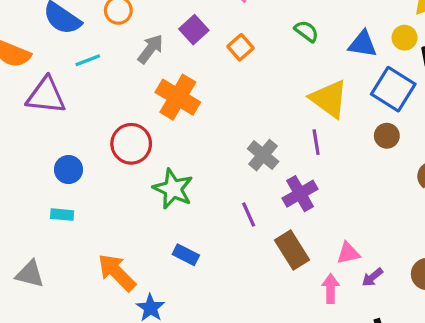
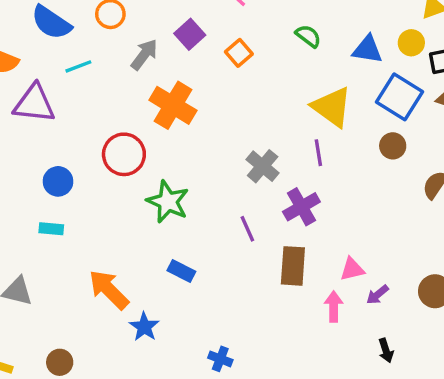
brown rectangle: (292, 250) -> (293, 266), turned 36

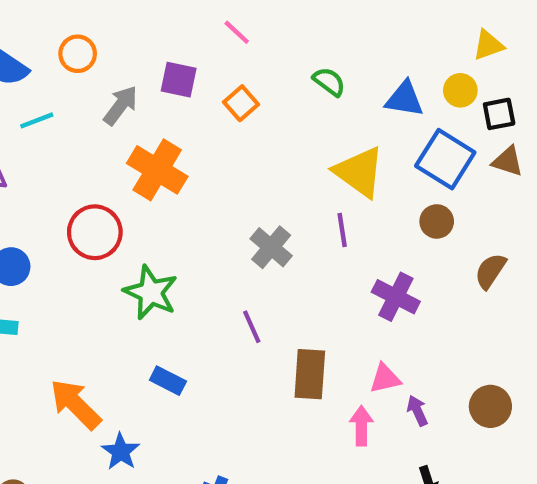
purple square: (190, 34) -> (179, 80), turned -36
purple cross: (301, 207) -> (396, 297), moved, turned -33
purple arrow: (378, 295) -> (417, 411), turned 105

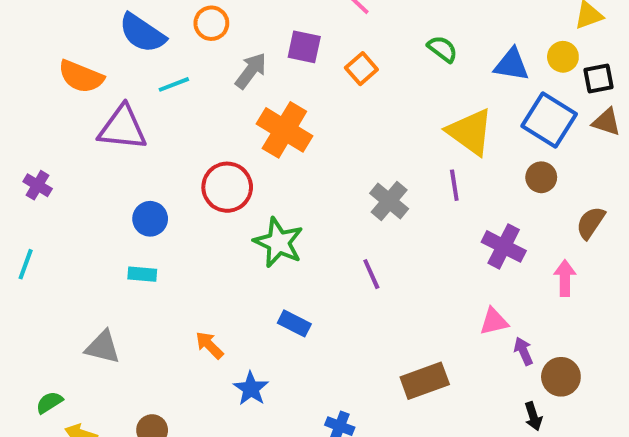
brown rectangle: (310, 374) -> (425, 381), moved, turned 66
orange arrow: (75, 404) -> (209, 345), size x0.6
brown circle: (490, 406) -> (561, 377), moved
pink arrow: (361, 426) -> (565, 278), moved

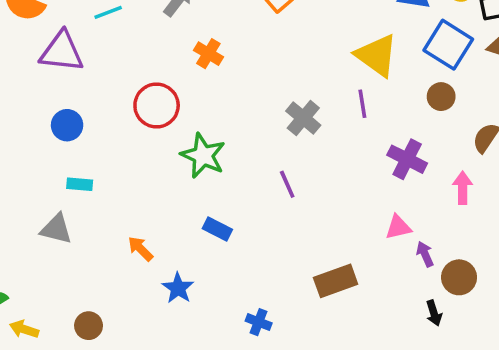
orange cross: (284, 130) -> (208, 54), size x0.6
blue circle: (150, 219) -> (67, 125), moved
gray triangle: (103, 347) -> (56, 229), moved

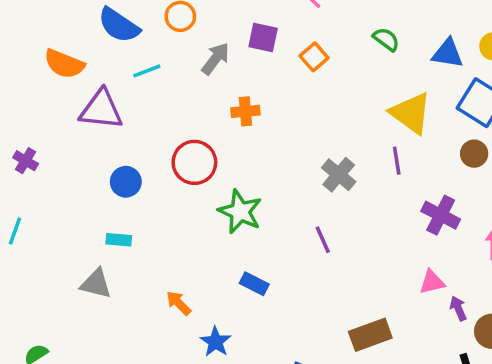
orange cross: (208, 54) -> (245, 111), turned -36
blue circle: (67, 125) -> (126, 182), moved

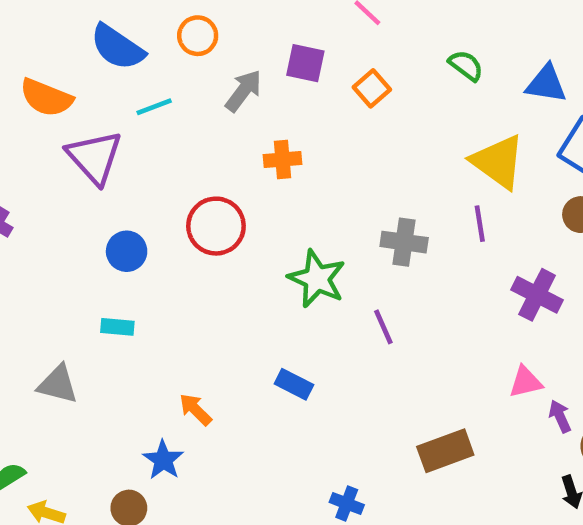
purple triangle: (101, 110) -> (94, 157), turned 42
gray cross: (339, 175) -> (404, 242), turned -32
green star: (240, 212) -> (317, 279), moved
gray triangle: (96, 284) -> (58, 384), moved
blue star: (216, 342) -> (163, 460), moved

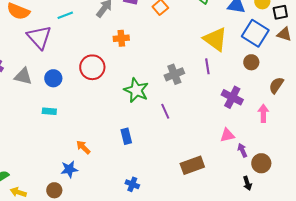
gray cross: (404, 242) -> (174, 74), turned -30
gray triangle: (58, 384) -> (23, 76), moved
blue rectangle: (294, 384) -> (126, 136), turned 49
blue star: (163, 460) -> (69, 169), turned 30
blue cross: (347, 503) -> (132, 184), moved

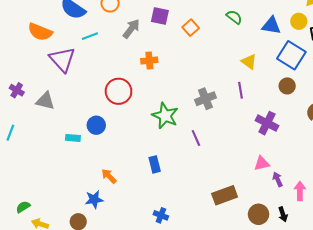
yellow triangle: (215, 39) -> (249, 62), size x0.6
blue circle: (53, 78) -> (96, 125), moved
pink arrow: (263, 113) -> (300, 191), moved
brown circle: (261, 163) -> (259, 214), moved

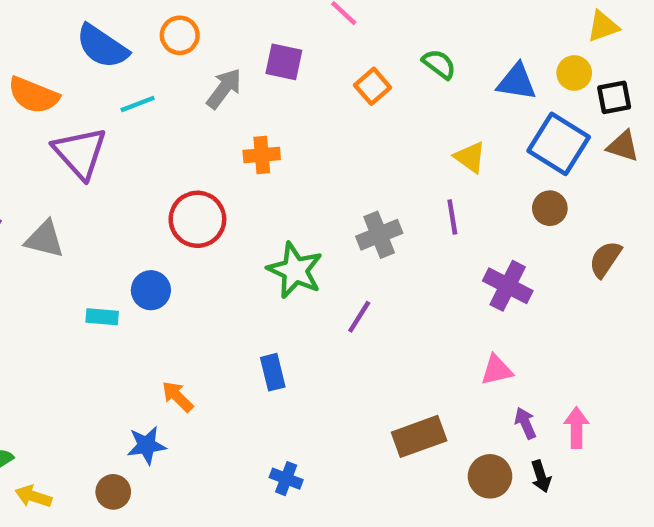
orange square: (191, 28) -> (373, 86), moved
purple line: (196, 138) -> (359, 317), turned 56
purple arrow: (278, 179) -> (525, 423), moved

